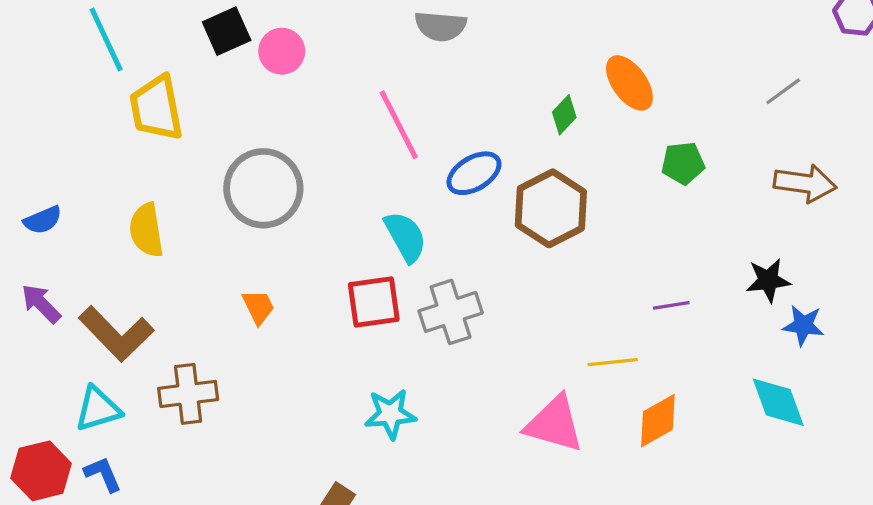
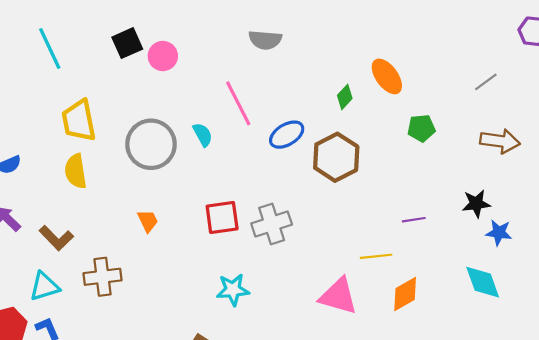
yellow trapezoid: (156, 108) -> (79, 121), moved
cyan semicircle: (405, 237) -> (203, 135), moved, size x0.7
brown L-shape: (116, 334) -> (56, 238), size x0.7

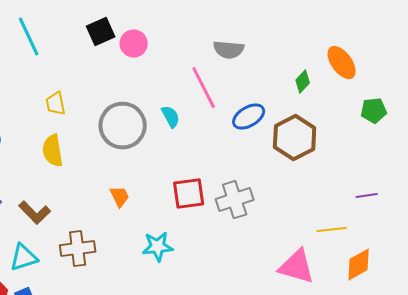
gray semicircle: (265, 40) -> (229, 50), moved
yellow trapezoid: (79, 121) -> (56, 104), size x0.6
cyan star: (233, 290) -> (158, 247), moved

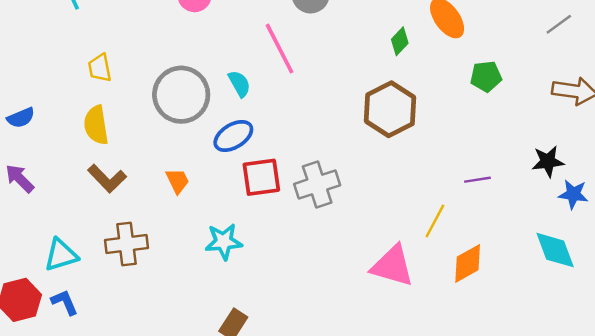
blue ellipse: (249, 117) -> (233, 136), moved
brown L-shape: (35, 213) -> (107, 178), moved
yellow line: (332, 230) -> (435, 221), turned -56

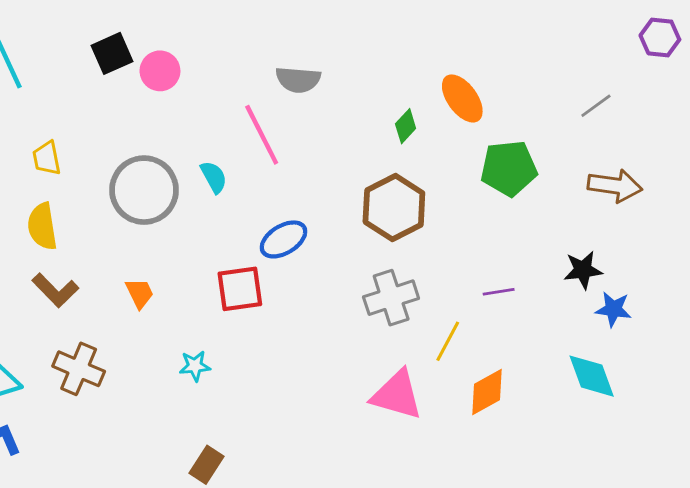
green pentagon: (486, 76) -> (509, 168), size x1.5
blue ellipse: (233, 136) -> (284, 239), moved
gray cross: (317, 185) -> (391, 298), moved
cyan star: (224, 242) -> (195, 366), size x0.7
brown cross: (127, 244) -> (79, 369), turned 30

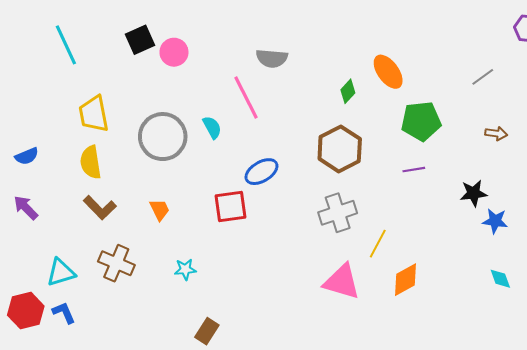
yellow trapezoid: (47, 158) -> (94, 114), size x1.5
brown arrow: (615, 186) -> (496, 133), size x0.6
purple line: (499, 292) -> (414, 170), moved
cyan star: (195, 366) -> (185, 269), moved
cyan diamond: (592, 376) -> (500, 279), moved, size x0.6

